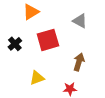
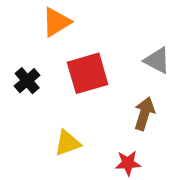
gray triangle: (80, 21) -> (157, 60), moved

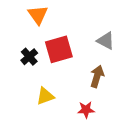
orange triangle: (56, 22) -> (38, 15), turned -35
black cross: (27, 81) -> (29, 57), moved

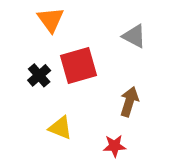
gray triangle: (106, 41) -> (134, 36), moved
yellow triangle: (45, 96) -> (60, 128), turned 42

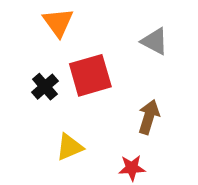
yellow triangle: (60, 128) -> (70, 147), turned -45

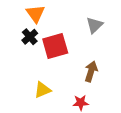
gray triangle: (155, 41) -> (94, 25), turned 48
black cross: (45, 87) -> (30, 37), moved

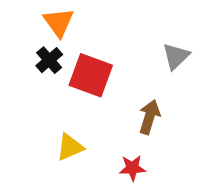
gray triangle: (94, 25) -> (176, 56), moved
red square: (55, 46) -> (91, 75), turned 36

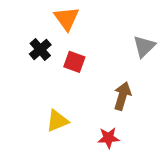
orange triangle: (59, 22) -> (67, 18), moved
red square: (91, 75) -> (74, 62), size x0.6

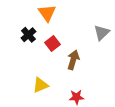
red square: (74, 62) -> (52, 44), turned 32
brown arrow: (122, 96) -> (73, 60), moved

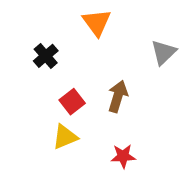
orange triangle: (47, 13) -> (97, 22), moved
red square: (52, 44) -> (72, 102), moved

